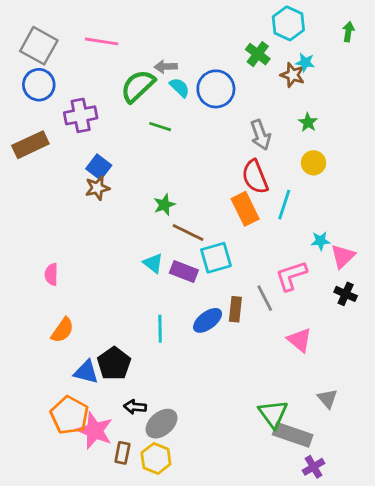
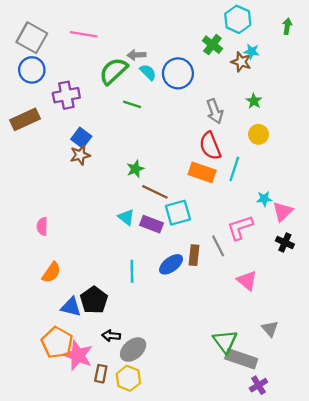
orange rectangle: (245, 209) -> (202, 172), turned -45

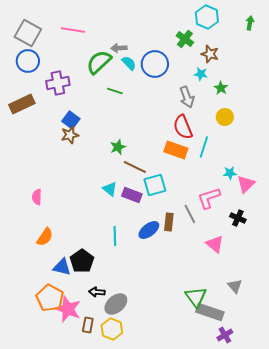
cyan star: (252, 51) -> (201, 74), moved
black cross: (285, 242) -> (238, 218), moved

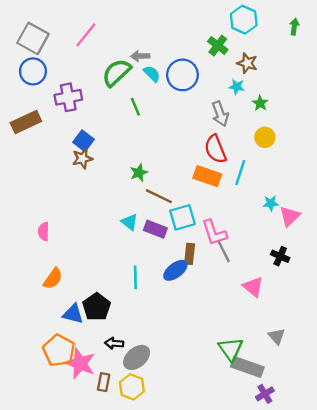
pink line: (73, 30) -> (86, 35), turned -60
green line: (115, 91) -> (135, 107), turned 49
pink L-shape: (209, 198) -> (214, 233), moved, turned -90
brown rectangle: (169, 222) -> (190, 254), moved

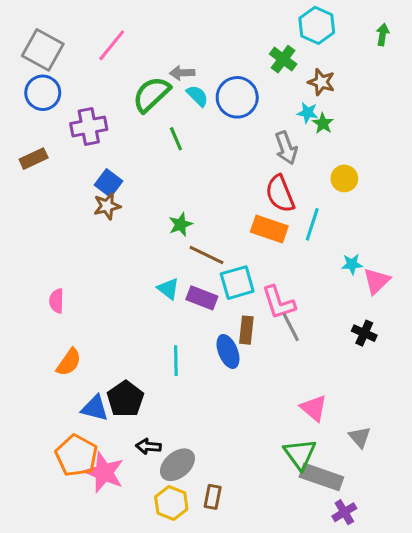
green star: (260, 103) -> (323, 123), moved
brown rectangle: (26, 122) -> (34, 159), size x0.7
blue ellipse: (175, 270) -> (228, 351), turned -75
pink triangle: (253, 287) -> (314, 408), moved
brown rectangle: (104, 382) -> (213, 497), moved

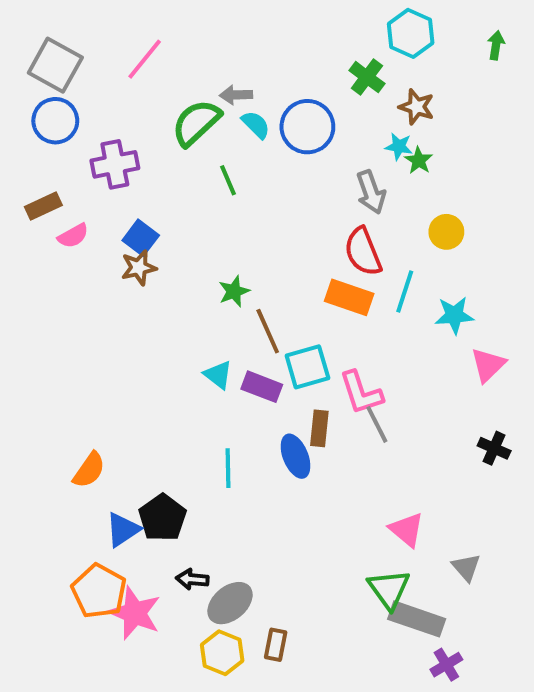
brown line: (207, 255) -> (268, 331), turned 40
cyan star: (352, 264) -> (454, 315), moved, size x1.4
pink semicircle: (57, 301) -> (73, 236), moved, turned -120
black cross: (364, 333) -> (494, 448), moved
blue triangle: (95, 408) -> (123, 530), turned -48

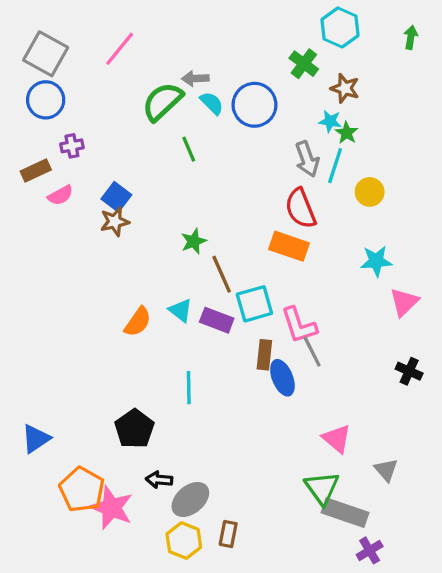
purple cross: (115, 164) -> (72, 146), moved, size x0.6
cyan line: (405, 291) -> (335, 166), moved
blue ellipse: (296, 456) -> (282, 378), moved
orange semicircle: (89, 470) -> (138, 322), moved
blue triangle: (123, 530) -> (36, 439), moved

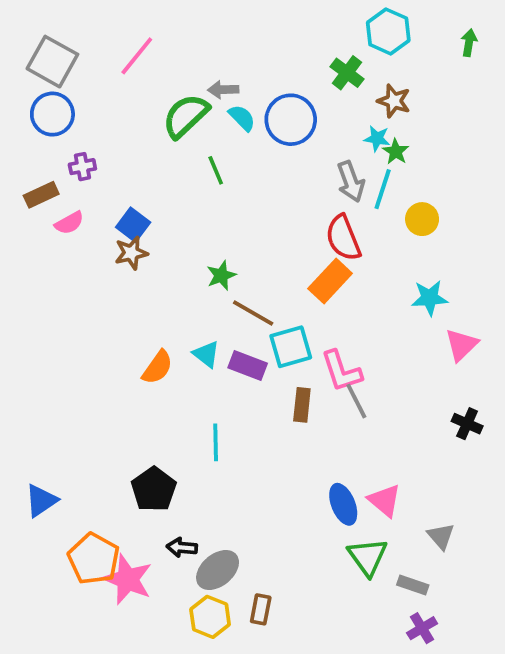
orange rectangle: (289, 246) -> (330, 281), turned -66
brown line: (222, 274) -> (253, 313), turned -36
blue ellipse: (282, 378) -> (343, 504), moved
gray rectangle: (345, 513) -> (413, 585), moved, size x0.6

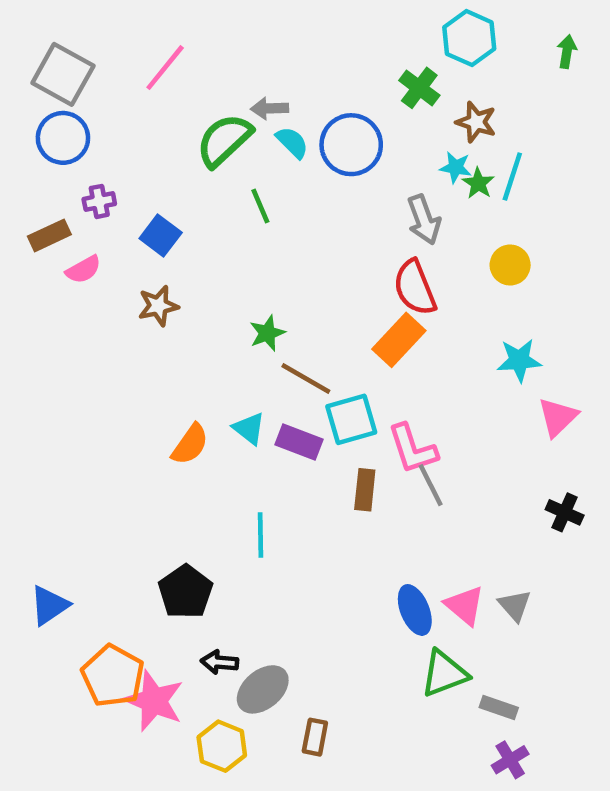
cyan line: (383, 189) -> (512, 176), moved
blue square: (133, 225) -> (161, 235), moved
gray triangle: (441, 536) -> (515, 605), moved
green triangle: (368, 557) -> (444, 674), turned 45
yellow hexagon: (210, 617) -> (222, 746), moved

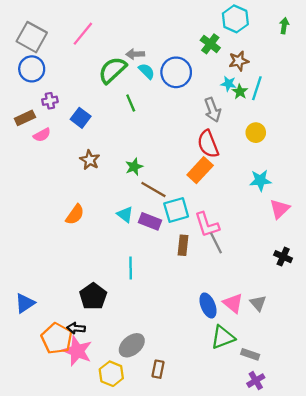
brown star: (476, 122) -> (239, 61), turned -30
brown star: (158, 306) -> (90, 160), moved, turned -30
orange semicircle: (190, 444) -> (75, 214), moved
black arrow: (220, 662) -> (76, 328), moved

